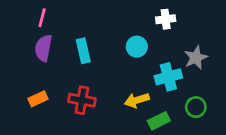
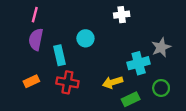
white cross: (166, 19) -> (122, 15), moved
cyan circle: (137, 47) -> (85, 38), moved
cyan rectangle: (83, 51) -> (60, 55), moved

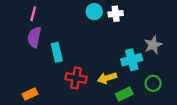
cyan circle: (85, 38) -> (94, 12), moved
orange rectangle: (31, 81) -> (30, 94), moved
red cross: (67, 82) -> (76, 78), moved

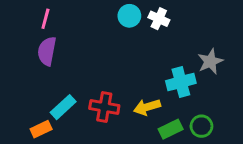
white cross: (116, 14) -> (159, 19), turned 32
cyan rectangle: (57, 52) -> (63, 107), moved, turned 60
green circle: (153, 83) -> (201, 126), moved

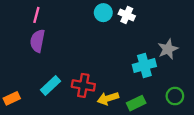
yellow arrow: (147, 107) -> (108, 98), moved
green circle: (201, 126) -> (175, 96), moved
orange rectangle: (41, 129) -> (12, 98), moved

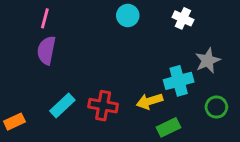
white cross: (127, 15) -> (183, 18), moved
green circle: (175, 96) -> (216, 107), moved
yellow arrow: (108, 98) -> (150, 101), moved

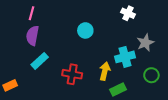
cyan circle: (128, 15) -> (85, 30), moved
yellow arrow: (150, 101) -> (105, 71), turned 120
cyan rectangle: (62, 106) -> (40, 61), moved

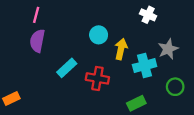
cyan rectangle: (40, 61) -> (67, 68), moved
yellow arrow: (105, 71) -> (121, 49), moved
red cross: (72, 74) -> (97, 78), moved

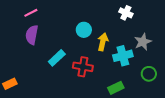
pink line: (36, 15) -> (31, 13), turned 48

